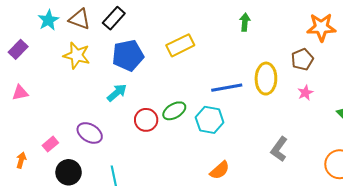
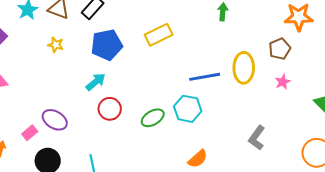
yellow star: (77, 55) -> (56, 45), size x0.6
green ellipse: (174, 111) -> (153, 118), moved
red circle: (146, 120) -> (110, 109), moved
purple ellipse: (90, 133) -> (55, 120), moved

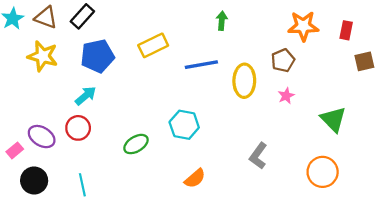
yellow star: (56, 45) -> (43, 56), size x1.8
blue line: (205, 77) -> (201, 65), moved
red circle: (110, 109) -> (78, 128), moved
green ellipse: (153, 118) -> (136, 144), moved

